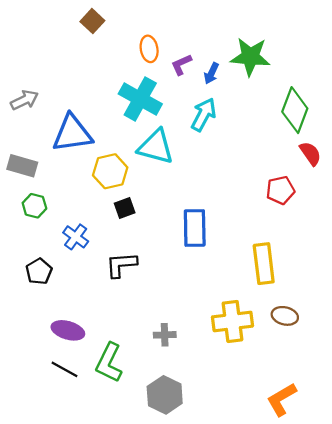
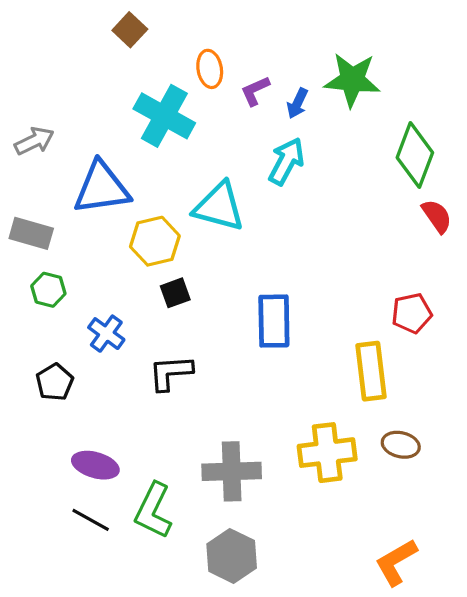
cyan cross: (140, 99) -> (164, 116), moved
red pentagon: (280, 190) -> (412, 313), moved
gray cross: (165, 335) -> (232, 471), size x1.8

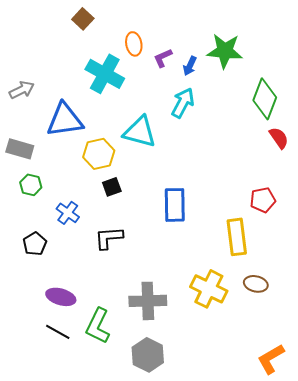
yellow cross: (327, 453) -> (209, 289), turned 33
orange L-shape: (396, 562) -> (271, 359), moved

